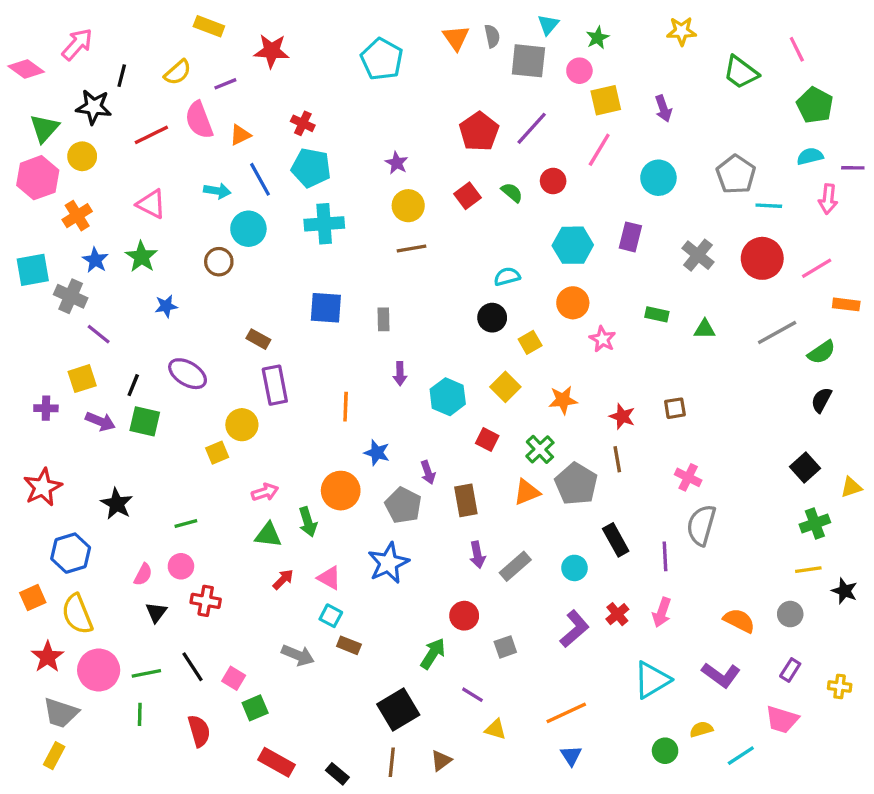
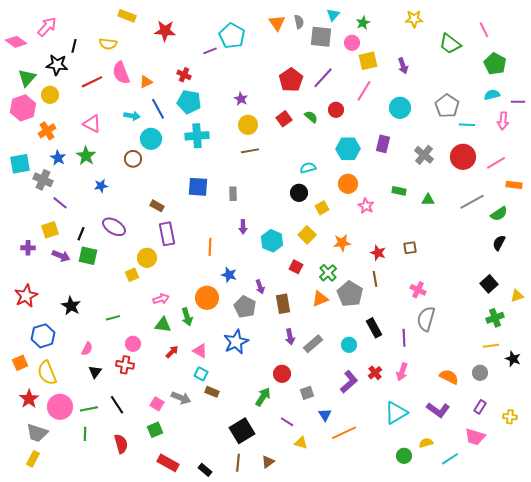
yellow semicircle: (178, 72) -> (108, 44), turned 48
purple line: (225, 84) -> (210, 51), moved
pink circle: (181, 566) -> (133, 344), moved
pink square: (234, 678) -> (157, 404), moved
blue triangle: (571, 756) -> (325, 415), moved

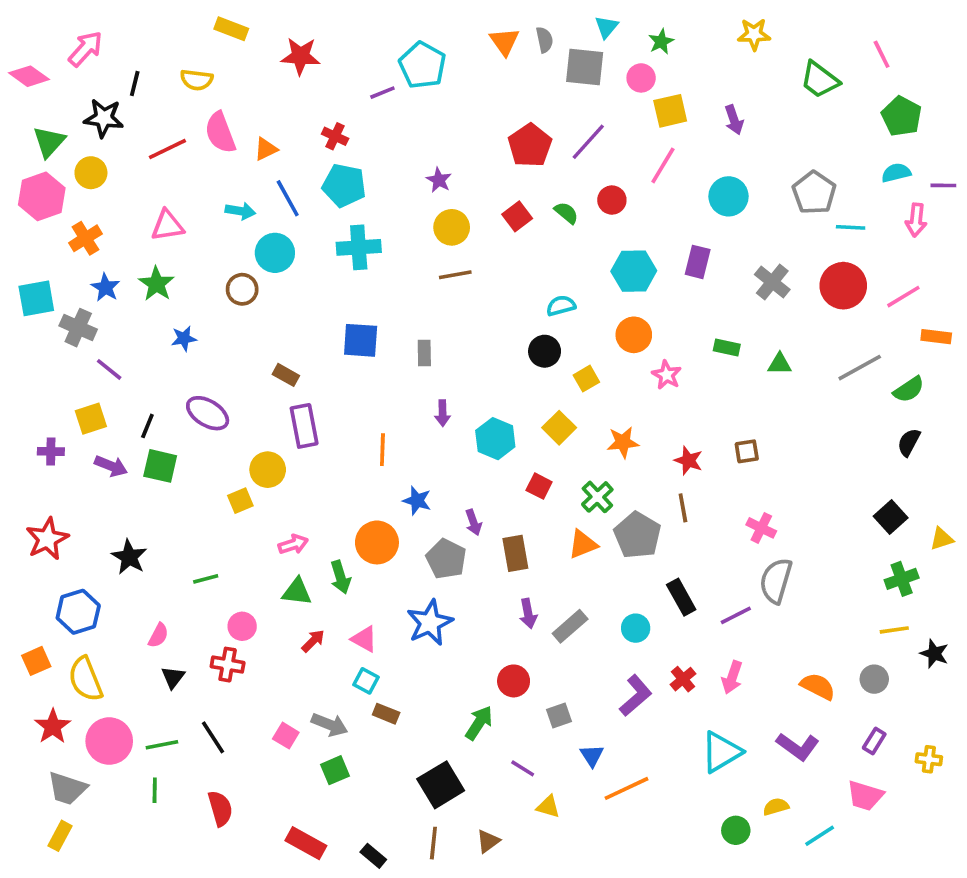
pink triangle: (92, 124) -> (167, 226), turned -36
purple line: (404, 338) -> (736, 615), turned 66
green square: (155, 430) -> (335, 770), moved

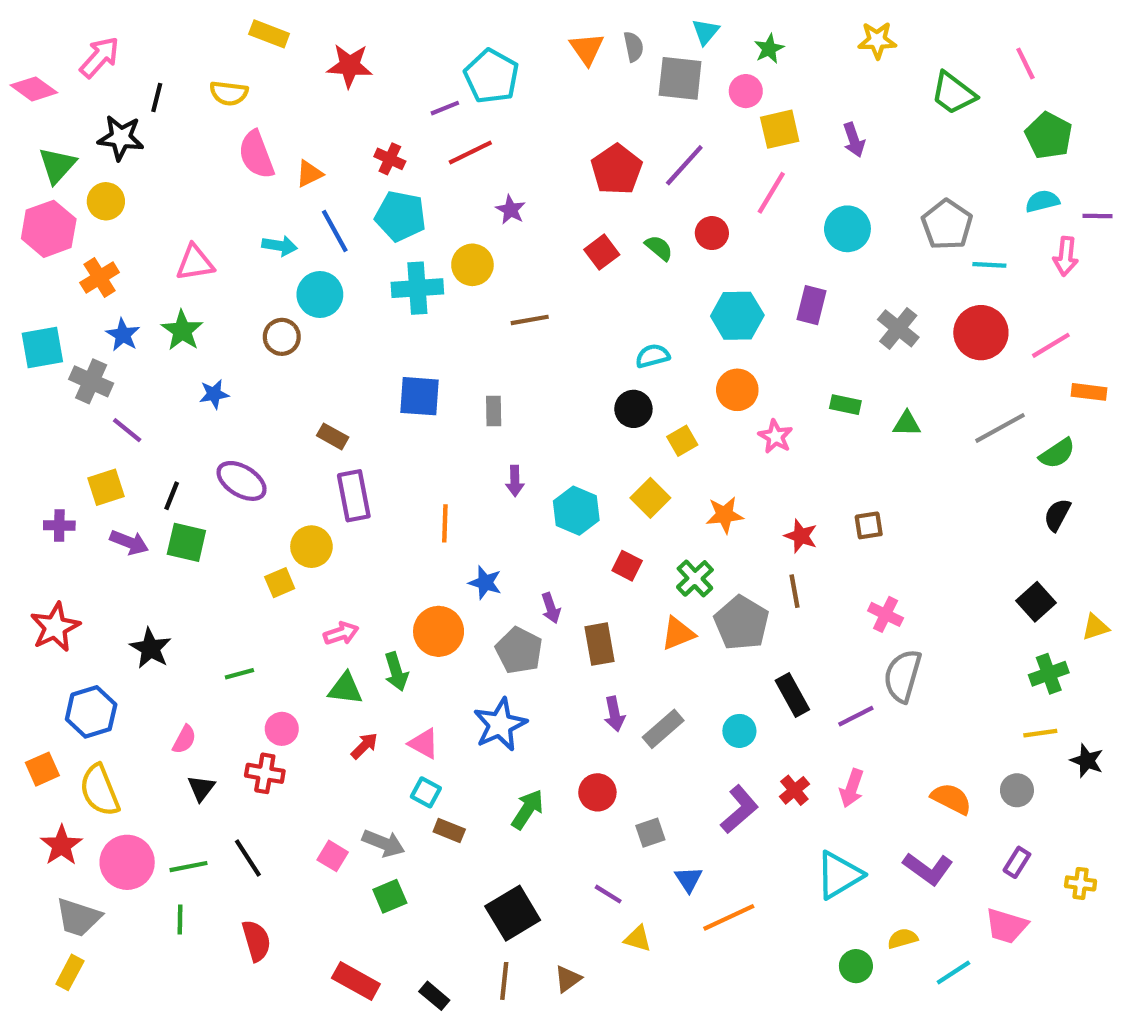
red line: (167, 149) -> (470, 153), moved
yellow circle: (452, 227) -> (472, 265), moved
green arrow: (479, 723) -> (528, 809), moved

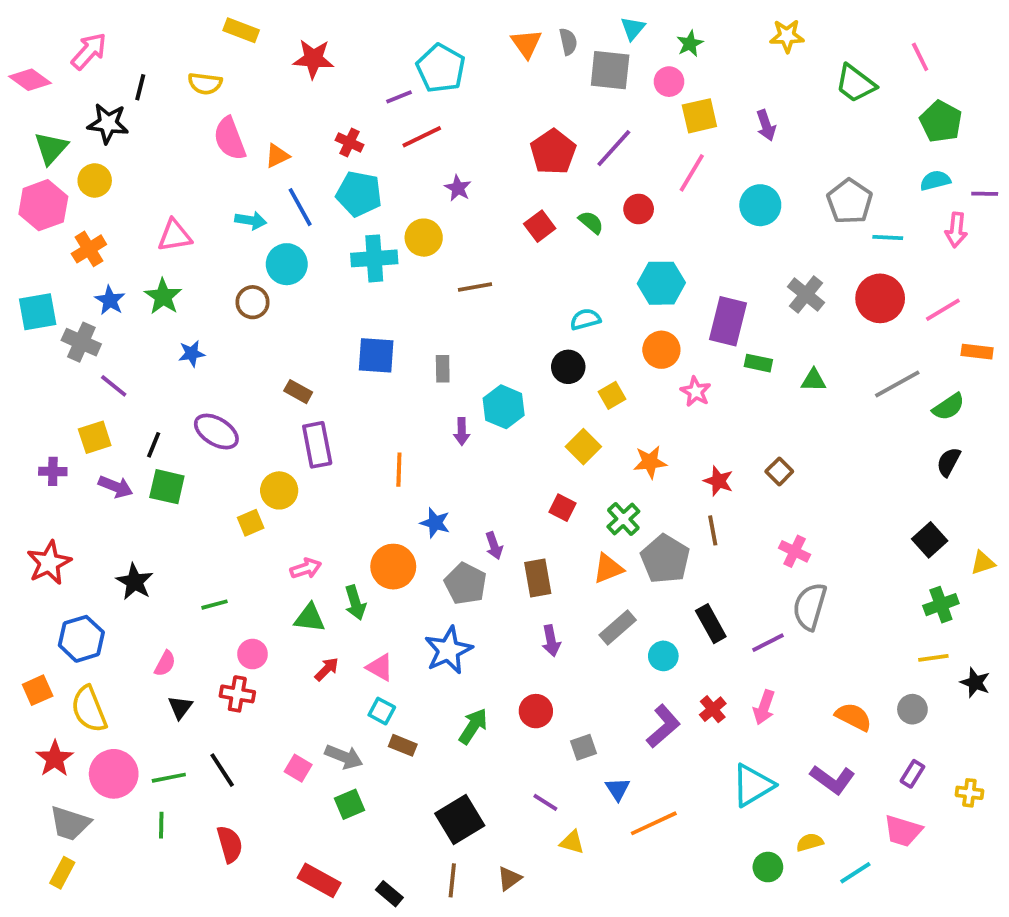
purple rectangle: (811, 305) -> (728, 321), moved, size x1.4
cyan hexagon: (576, 511) -> (504, 407), moved
brown square: (869, 525) -> (779, 471), turned -36
gray rectangle: (663, 729) -> (618, 627), moved

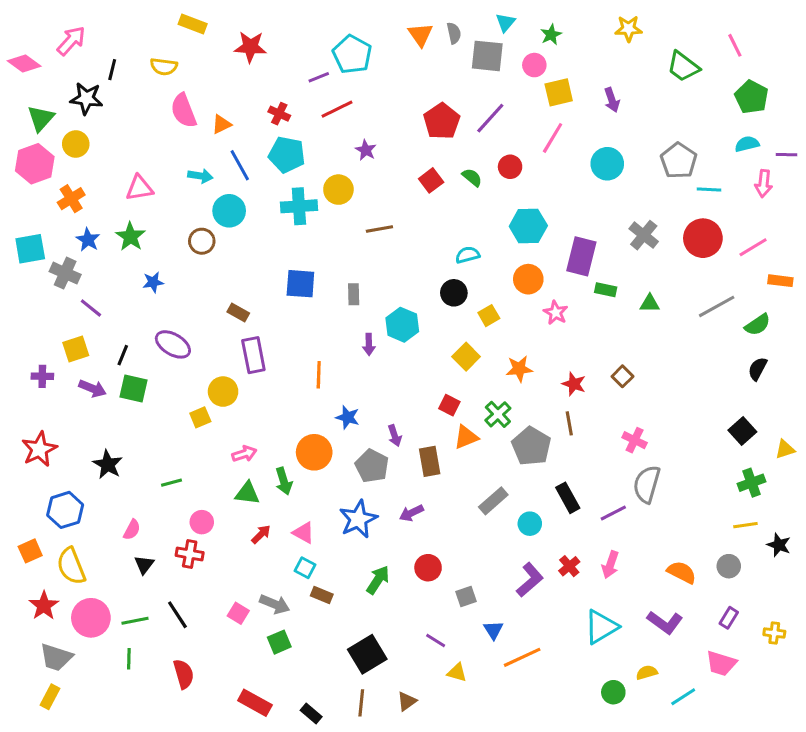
orange triangle: (608, 568) -> (466, 437), moved
purple arrow: (551, 641) -> (411, 513), moved, turned 75

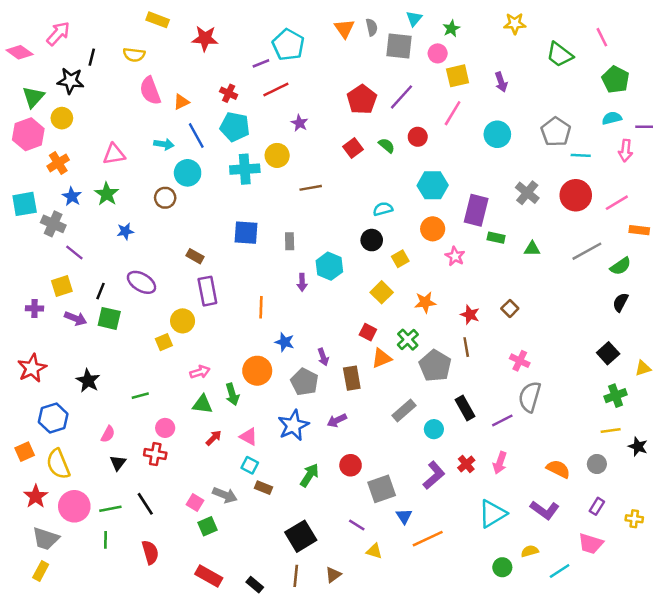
gray square: (466, 597) -> (382, 489), size x1.6
green square: (279, 642) -> (207, 526), moved

